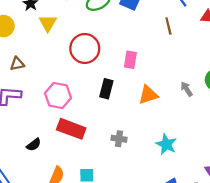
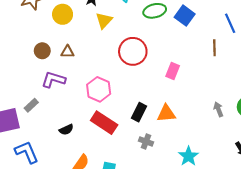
black rectangle: (106, 89) -> (139, 112), moved
orange triangle: (148, 95) -> (166, 113), moved

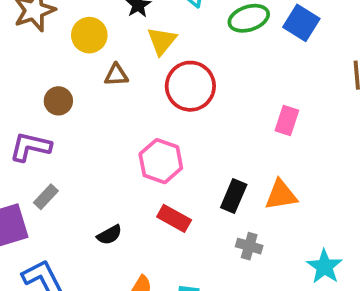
red circle: (133, 51) -> (190, 86), moved
brown triangle: (67, 52) -> (116, 75), moved
purple L-shape: (53, 80) -> (30, 147), moved
red rectangle: (104, 123) -> (174, 218), size x0.7

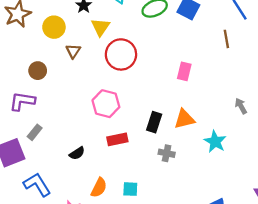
brown triangle: (116, 75) -> (73, 51), turned -49
red rectangle: (174, 218) -> (117, 139), turned -36
cyan star: (325, 267) -> (215, 142), moved

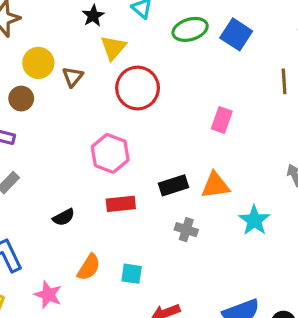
yellow circle: (54, 27) -> (38, 63), moved
black rectangle: (154, 122) -> (174, 185), turned 48

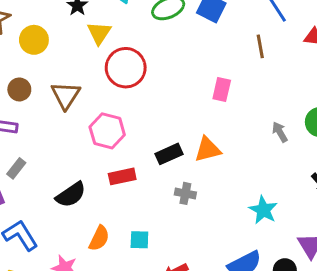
yellow circle: (38, 63) -> (34, 40), moved
brown triangle: (73, 77) -> (66, 95), moved, size x1.5
pink rectangle: (222, 120) -> (222, 89), moved
black semicircle: (64, 217) -> (71, 195), size x1.5
cyan star: (254, 220) -> (263, 210), moved

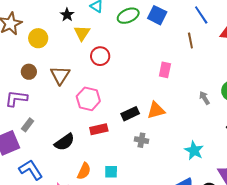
red circle: (126, 68) -> (100, 56), size x0.7

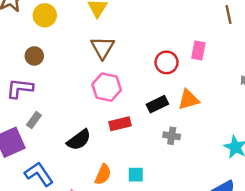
red circle: (100, 56) -> (167, 62), moved
brown triangle: (60, 75) -> (103, 48), moved

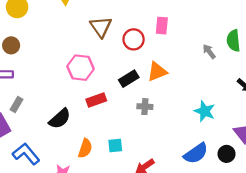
brown triangle: (103, 48) -> (101, 27), moved

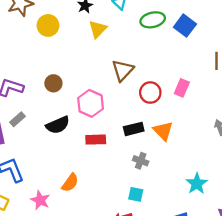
brown circle: (11, 45) -> (53, 83), moved
orange triangle: (157, 72) -> (163, 131), turned 50
black semicircle: (60, 119) -> (58, 125), moved
cyan square: (115, 146) -> (136, 194), moved

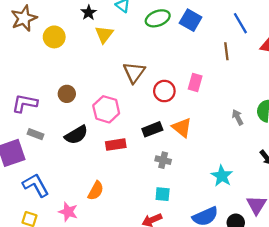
gray rectangle: (18, 119) -> (35, 134), turned 70

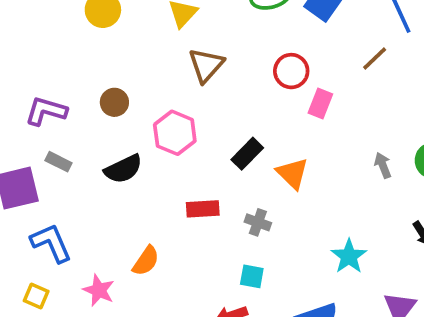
brown line: (226, 51) -> (375, 59), turned 48
brown triangle: (134, 72) -> (206, 65), moved
red circle: (164, 91) -> (291, 71), moved
black rectangle: (152, 129) -> (247, 154), moved, turned -30
red rectangle: (116, 145) -> (203, 209), moved

